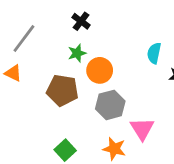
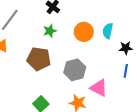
orange circle: (100, 70) -> (84, 32), moved
pink triangle: (142, 129) -> (99, 88), turned -30

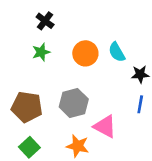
cyan semicircle: (108, 31) -> (117, 52), turned -42
brown pentagon: (39, 59) -> (27, 107), moved

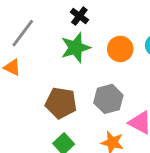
green star: (41, 52) -> (75, 48), size x1.6

